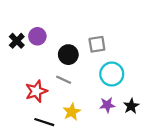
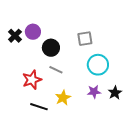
black circle: (68, 55) -> (51, 48), moved

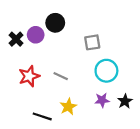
black circle: (51, 48) -> (55, 23), moved
red star: (32, 80) -> (29, 76), moved

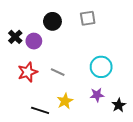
purple circle: (36, 35) -> (34, 41), moved
gray square: (92, 42) -> (88, 18), moved
black star: (125, 101) -> (119, 105), moved

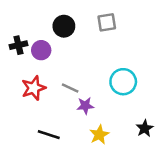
black cross: (15, 37) -> (18, 45), turned 32
purple star: (97, 95) -> (85, 106), moved
yellow star: (65, 101) -> (99, 135), moved

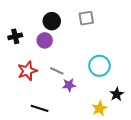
purple circle: (41, 50) -> (45, 40), moved
black star: (145, 128) -> (117, 94), moved
yellow star: (99, 135) -> (99, 108), moved

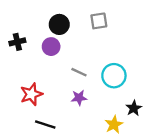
red star: (27, 71) -> (31, 94), moved
gray line: (57, 71) -> (79, 72), moved

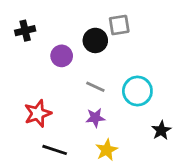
black circle: (59, 24) -> (95, 40), moved
black cross: (17, 42) -> (25, 31), moved
yellow star: (114, 125) -> (107, 150), moved

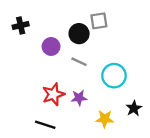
gray line: (95, 87) -> (79, 62), moved
red star: (38, 113) -> (53, 94), moved
yellow star: (107, 150) -> (105, 119), moved, turned 30

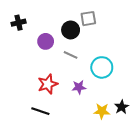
purple star: (79, 98) -> (79, 87), moved
black star: (134, 108) -> (122, 107), moved
yellow star: (105, 119) -> (102, 111), moved

